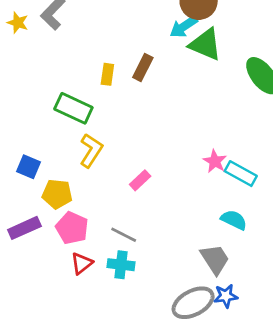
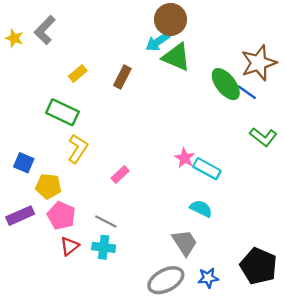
yellow rectangle: (107, 74) -> (78, 73), moved, turned 42
blue star: (226, 296) -> (208, 278), moved

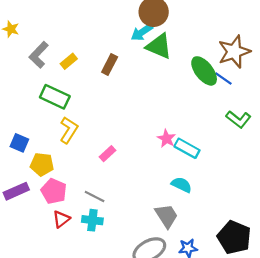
gray L-shape: (45, 30) -> (39, 55), moved

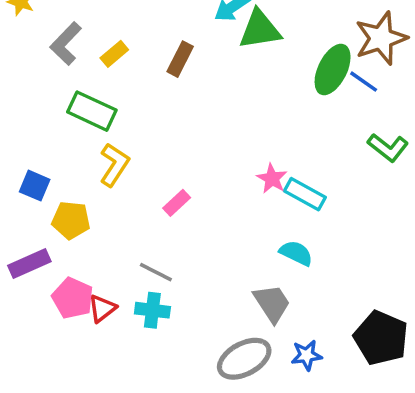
green triangle: (159, 46) -> (260, 30), turned -32
green ellipse: (204, 71) -> (333, 69), turned 64
pink pentagon: (54, 191) -> (73, 298), moved

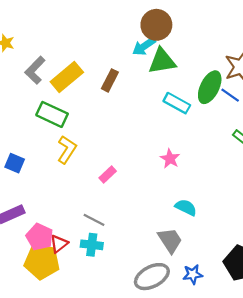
yellow rectangle: (114, 54) -> (67, 77), size x1.8
cyan rectangle: (305, 194) -> (177, 103), moved
yellow pentagon: (71, 220) -> (42, 262), moved, size x1.4

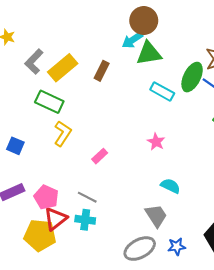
pink pentagon: (40, 237) -> (46, 197), moved
red triangle: (59, 244) -> (55, 219), size x1.4

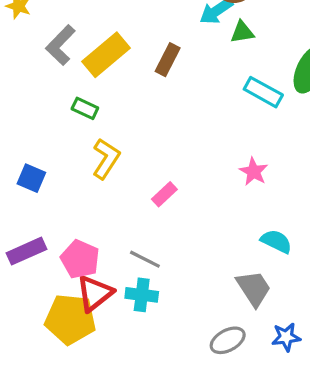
green triangle: (149, 53) -> (242, 32), size x0.6
green rectangle: (49, 102) -> (85, 108), size x0.6
gray ellipse: (140, 249) -> (228, 340), size x0.7

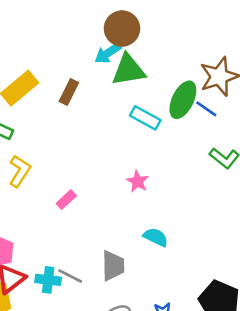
green triangle: (242, 32) -> (128, 70), size x1.8
gray line: (145, 259) -> (70, 276), moved
gray trapezoid: (254, 288) -> (113, 266), moved, turned 32

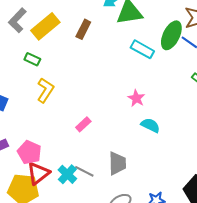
pink rectangle: (66, 200) -> (83, 124), moved
cyan semicircle: (156, 237) -> (150, 125), moved
cyan cross: (48, 280) -> (67, 174), turned 36

